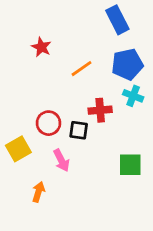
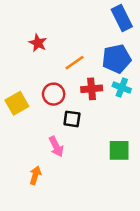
blue rectangle: (117, 20) -> (122, 18), moved
red cross: (100, 110) -> (92, 89), moved
red circle: (49, 123) -> (54, 94), moved
yellow square: (18, 149) -> (17, 103), moved

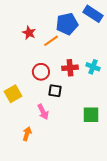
blue rectangle: (122, 18) -> (93, 14), turned -30
blue pentagon: (117, 59) -> (67, 24), moved
orange line: (75, 63) -> (51, 41), moved
yellow square: (17, 103) -> (13, 94), moved

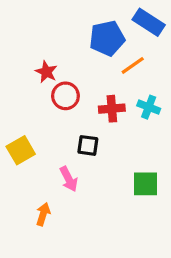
red star: (29, 33) -> (46, 72), moved
orange line: (51, 41) -> (133, 65), moved
red circle: (41, 72) -> (65, 96), moved

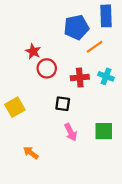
blue rectangle: (149, 22) -> (106, 16), turned 55
pink arrow: (69, 179) -> (71, 132), moved
orange arrow: (43, 214) -> (31, 153), turned -70

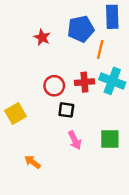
orange line: (95, 47) -> (100, 49), turned -42
red star: (33, 51) -> (42, 37), moved
red circle: (47, 68) -> (54, 86), moved
cyan cross: (106, 76) -> (112, 81), size x1.5

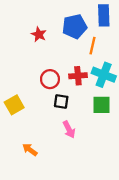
green square: (110, 139) -> (101, 105), moved

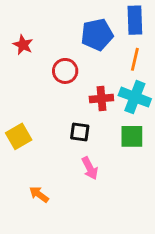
red star: (39, 34) -> (23, 45), moved
orange line: (92, 46) -> (135, 59), moved
red circle: (50, 79) -> (65, 71), moved

